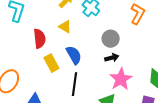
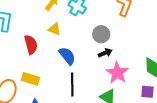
yellow rectangle: (51, 63) -> (30, 79), moved, turned -36

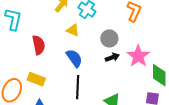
yellow triangle: (54, 29) -> (73, 30), moved
pink star: (117, 73) -> (138, 56), moved

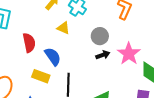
blue semicircle: (74, 58) -> (53, 57), moved
yellow rectangle: (36, 79) -> (41, 76), moved

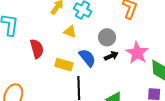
blue semicircle: (53, 57) -> (87, 58), moved
yellow rectangle: (41, 76) -> (64, 65), moved

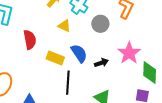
gray circle: (107, 37) -> (100, 24), moved
black arrow: (111, 56) -> (101, 63), moved

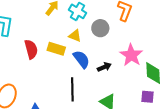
yellow triangle: (64, 26) -> (75, 36), moved
yellow rectangle: (55, 58) -> (56, 49), moved

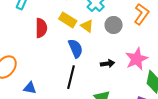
yellow rectangle: (56, 49) -> (68, 20), moved
blue semicircle: (81, 59) -> (75, 48), moved

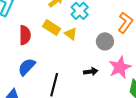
gray circle: (114, 25) -> (105, 41), moved
blue semicircle: (75, 48) -> (27, 67), moved, turned -114

